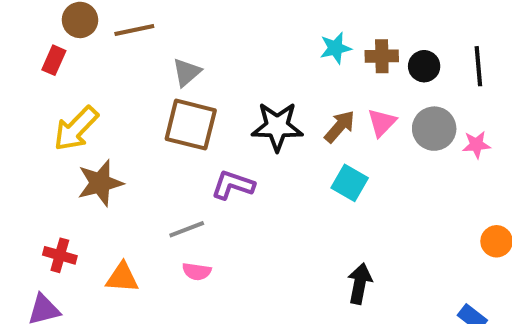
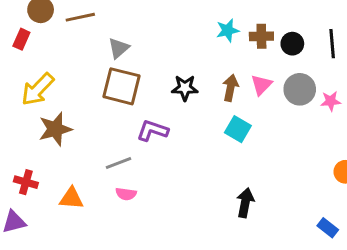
black star: (277, 127) -> (185, 88), size x0.7
brown arrow: (340, 127) -> (231, 88), turned -30

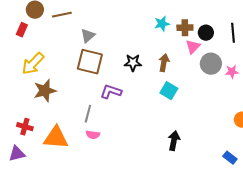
pink triangle: (261, 85) -> (193, 47), moved
gray line: (119, 163) -> (88, 114), turned -54
orange triangle: (71, 198) -> (56, 138), size x1.5

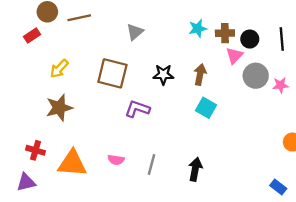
red rectangle: (22, 30) -> (32, 35), turned 32
gray triangle: (88, 36) -> (135, 32), moved
yellow arrow: (33, 64) -> (59, 69), moved, size x0.7
gray line: (88, 114) -> (152, 165), moved
black arrow: (174, 141) -> (195, 169), moved

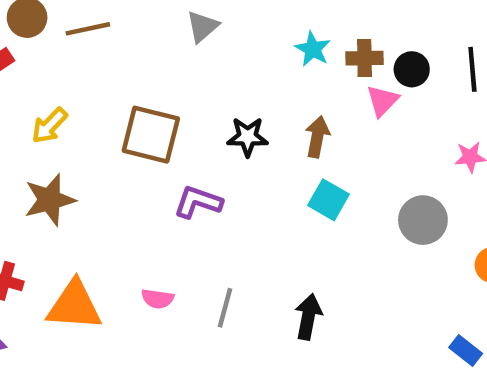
cyan star: (198, 28) -> (313, 49), turned -30
gray triangle: (135, 32) -> (203, 27), moved
gray circle: (256, 76) -> (423, 220), moved

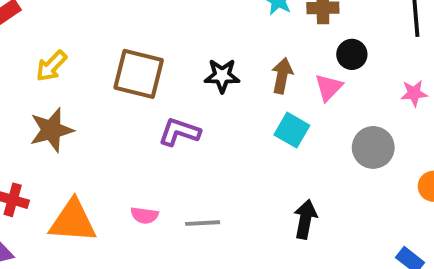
black circle: (412, 69) -> (352, 54), moved
pink triangle: (382, 101) -> (329, 87), moved
gray line: (225, 308) -> (203, 223), turned 72
black arrow: (308, 317) -> (305, 219), moved

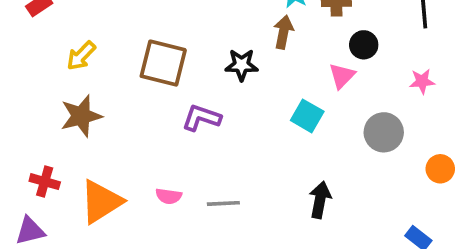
brown arrow: (282, 76) -> (283, 32), moved
orange triangle: (73, 221) -> (101, 202), turned -36

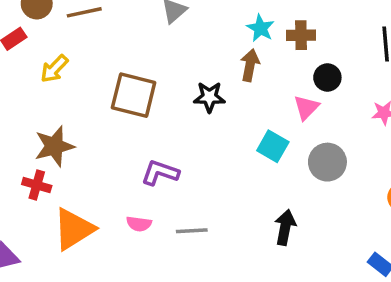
yellow arrow: (81, 56) -> (54, 69), moved
purple L-shape: (201, 118) -> (160, 173), moved
gray circle: (384, 132) -> (327, 162), moved
red cross: (45, 182) -> (37, 185), moved

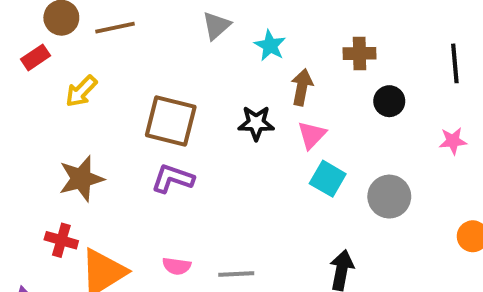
cyan star: (260, 28) -> (270, 45), moved
pink triangle: (306, 107) -> (312, 135), moved
purple L-shape: (160, 173) -> (173, 179), moved
red cross: (37, 185) -> (61, 240), moved

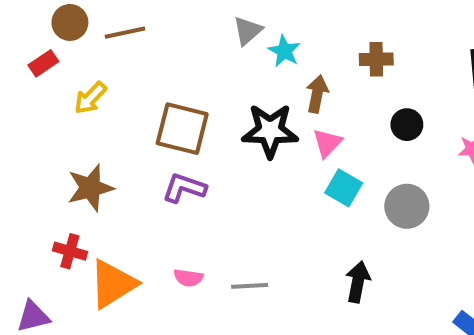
gray triangle: (216, 26) -> (248, 31), moved
black circle: (389, 101) -> (407, 125), moved
black star: (256, 123) -> (270, 131), size x1.5

